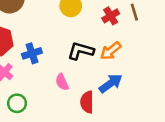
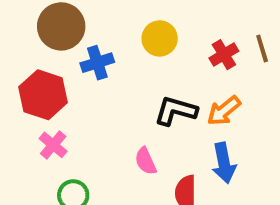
blue cross: (32, 53) -> (97, 63), moved
blue arrow: (111, 83) -> (224, 163), turned 115

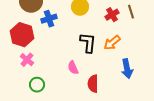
black L-shape: (176, 111) -> (88, 43), turned 80
blue arrow: (224, 163) -> (127, 69), moved

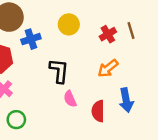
black L-shape: (88, 43) -> (59, 71), moved
pink semicircle: (73, 68) -> (70, 99), moved
red semicircle: (93, 84) -> (98, 111), moved

